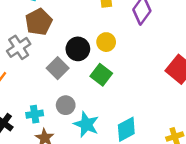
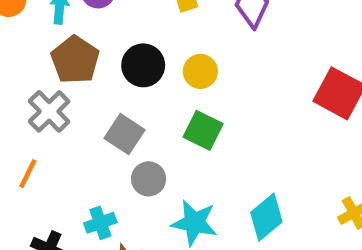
black circle: (78, 49) -> (143, 65), moved
gray circle: (66, 105) -> (149, 179), moved

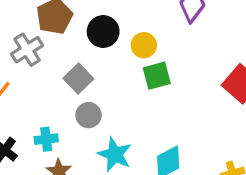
green square: (203, 130) -> (157, 76), moved, turned 36

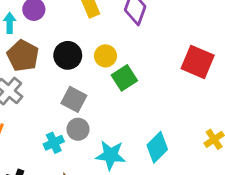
gray square: (78, 79) -> (74, 99), moved
cyan cross: (46, 139) -> (54, 143), moved

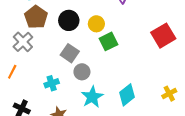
red square: (198, 62) -> (163, 36), turned 30
gray circle: (78, 129) -> (82, 72), moved
cyan star: (111, 155) -> (92, 97), turned 30

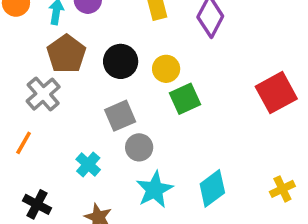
gray square: (70, 53) -> (120, 116), turned 30
cyan cross: (52, 83) -> (88, 164), turned -32

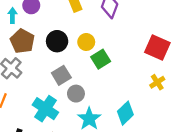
red square: (276, 93) -> (157, 48), turned -30
cyan cross: (88, 164) -> (45, 109), size x1.6
yellow cross: (282, 189) -> (157, 82), moved

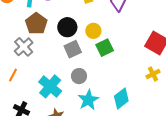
gray square: (61, 75) -> (73, 49), moved

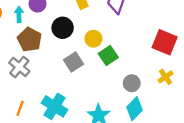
black circle: (67, 27) -> (63, 28), moved
orange line: (13, 75) -> (20, 108), moved
gray circle: (79, 76) -> (132, 83), moved

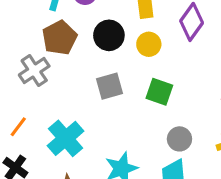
yellow circle: (93, 39) -> (149, 44), moved
green square: (108, 55) -> (159, 92), turned 36

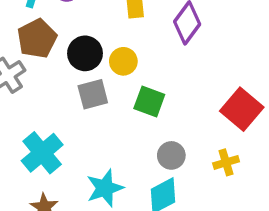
black circle: (109, 35) -> (85, 53), moved
yellow circle: (149, 44) -> (123, 61), moved

